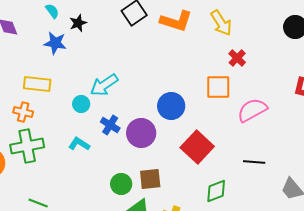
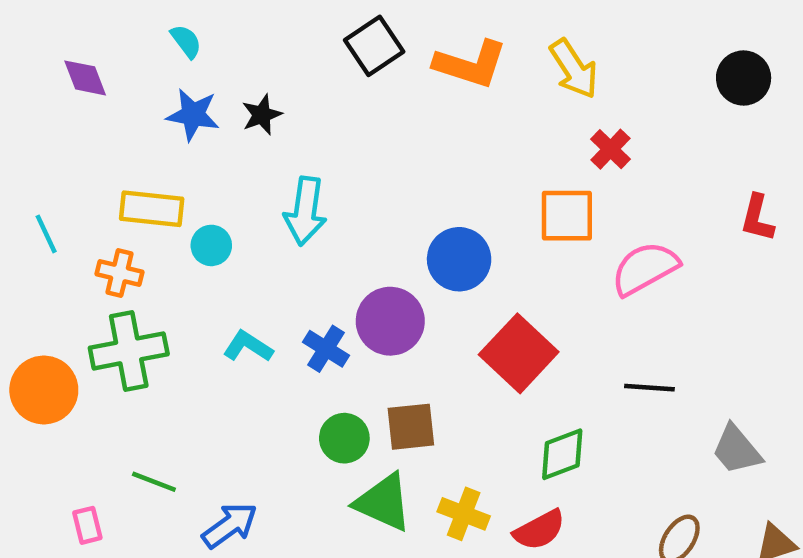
black star: (78, 23) -> (262, 115), moved
cyan arrow: (104, 85) -> (305, 211), turned -48
cyan circle: (81, 104) -> (211, 245), moved
blue cross: (110, 125) -> (326, 349), moved

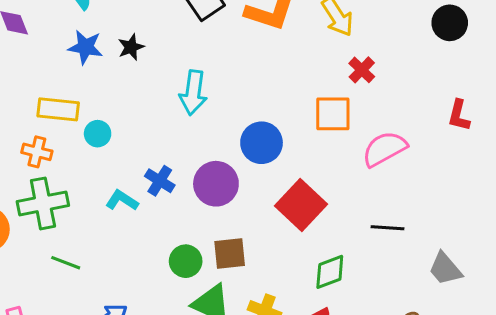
cyan arrow: (305, 211) -> (193, 93), moved
blue cross: (326, 349) -> (160, 181), moved
green line: (154, 482) -> (66, 263), moved

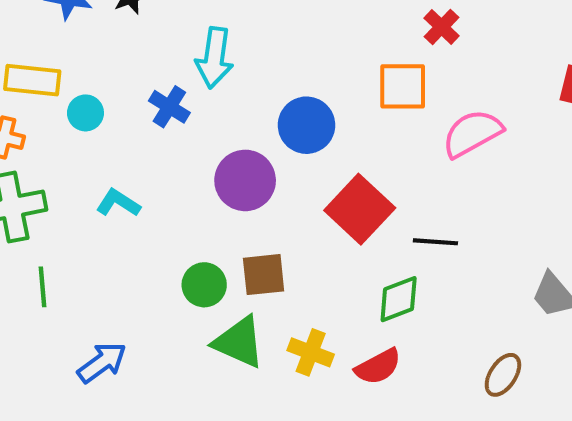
blue cross: (160, 181) -> (169, 107), moved
black line: (387, 228) -> (435, 242), moved
green line: (66, 263) -> (42, 287), turned 64

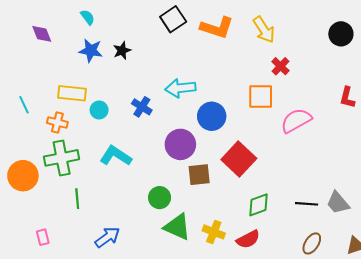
cyan arrow: (214, 58) -> (180, 88), moved, turned 76
cyan L-shape: (118, 203) -> (116, 156), size x1.4
black line: (435, 242) -> (307, 204), moved
brown square: (264, 275) -> (199, 175), moved

